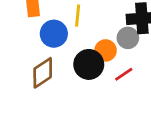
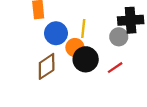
yellow line: (78, 16) -> (83, 29), moved
orange circle: (106, 50) -> (75, 47), moved

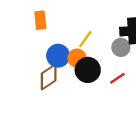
yellow line: (83, 29) -> (85, 39), turned 30
blue circle: (56, 33) -> (58, 56), moved

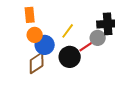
orange circle: (77, 58) -> (35, 35), moved
red line: (117, 78) -> (86, 47), moved

